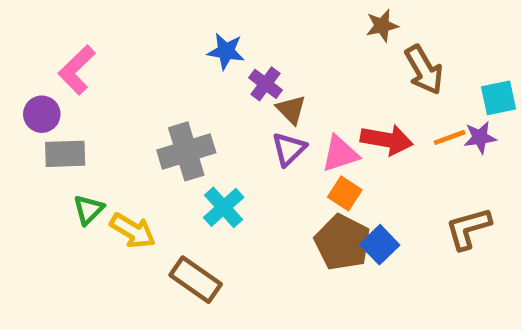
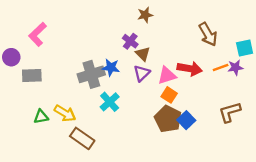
brown star: (382, 26) -> (145, 15), moved
blue star: (226, 51) -> (111, 67), moved
purple circle: (42, 114) -> (11, 57), moved
green triangle: (88, 210) -> (41, 117), moved, turned 35
brown rectangle: (196, 280) -> (82, 138), moved

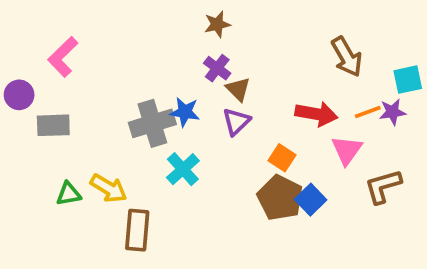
brown star: (145, 15) -> (217, 24), moved
pink triangle: (167, 75) -> (347, 150), moved, turned -36
brown rectangle: (82, 138) -> (137, 230), turned 60

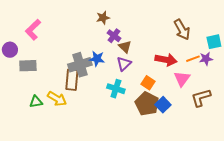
brown star: (217, 24) -> (103, 18), moved
cyan cross: (183, 169) -> (116, 89), moved, turned -30
brown rectangle: (137, 230) -> (72, 80), moved

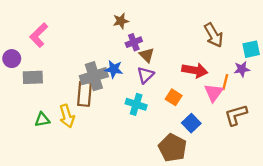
purple cross: (114, 36) -> (134, 42), turned 32
orange line: (193, 59) -> (225, 82), moved, turned -56
yellow arrow: (57, 99) -> (67, 116), turned 42
brown pentagon: (147, 104) -> (173, 148), moved

